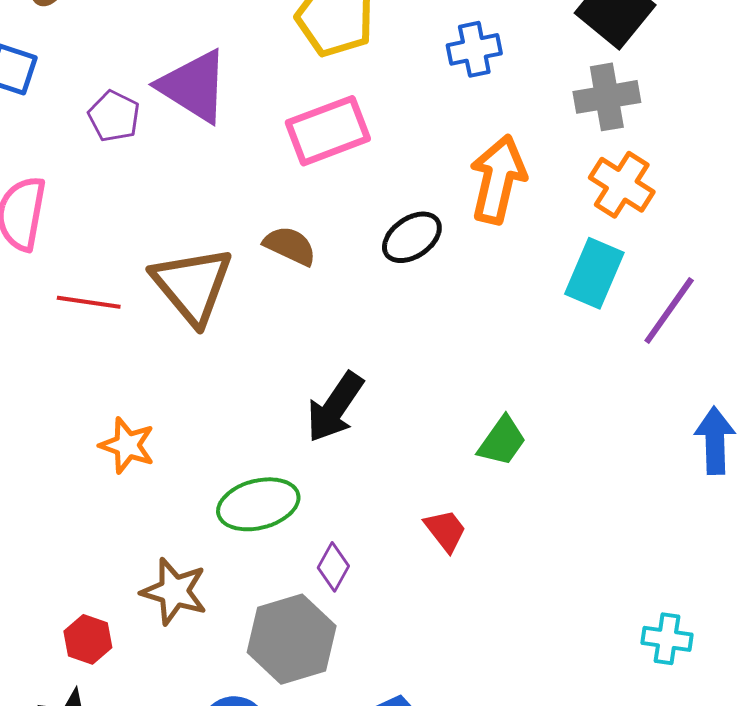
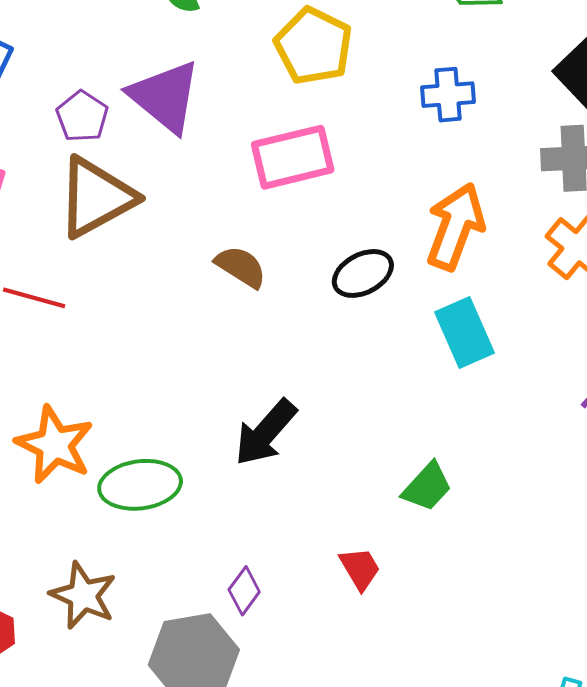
cyan rectangle: (594, 273) -> (464, 332), moved, turned -54
brown triangle: (192, 285) -> (96, 197), moved, turned 34
orange star: (127, 445) -> (55, 445), size x1.4
green ellipse: (258, 504) -> (140, 485), moved

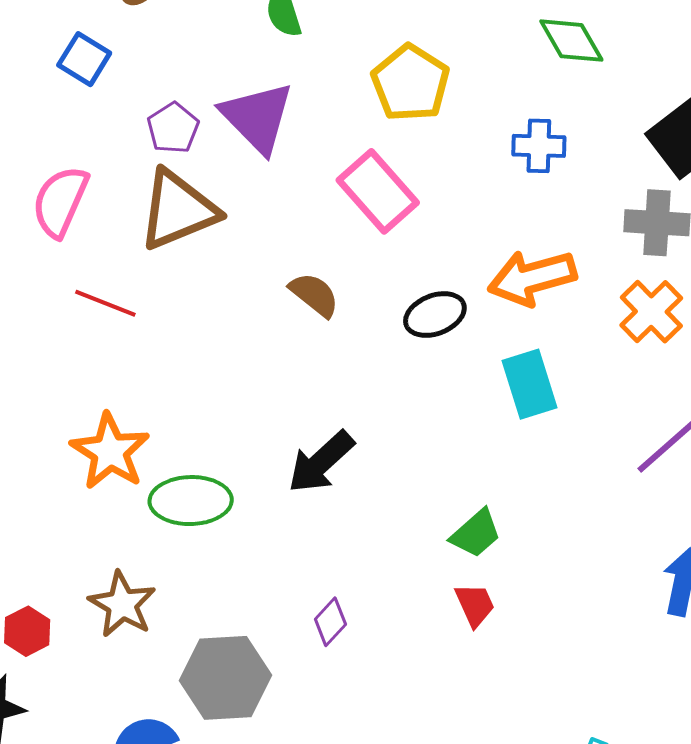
pink rectangle: (293, 157) -> (378, 191), turned 56
orange arrow: (455, 227) -> (532, 278), turned -132
red trapezoid: (360, 569) -> (475, 605), moved
purple diamond: (244, 591) -> (330, 622), moved

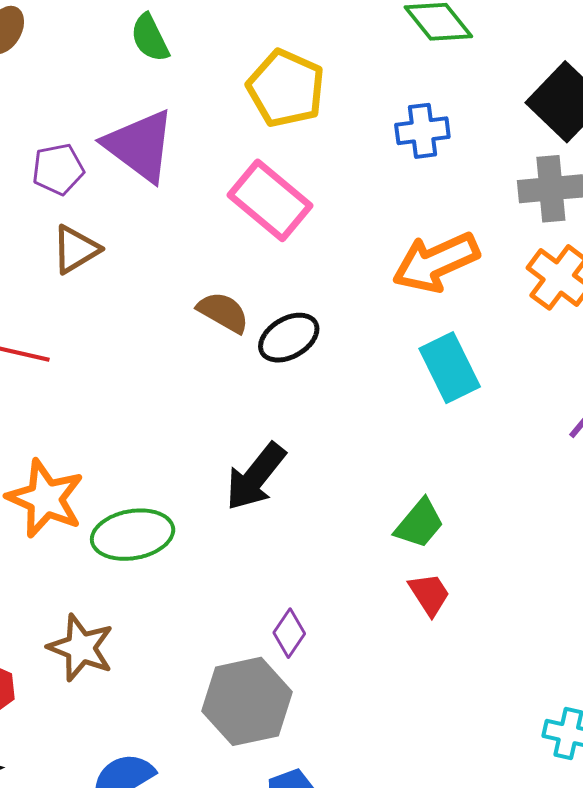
purple pentagon: (173, 128) -> (58, 169), turned 30
brown triangle: (178, 210) -> (76, 249), size x0.6
black ellipse: (435, 315) -> (289, 338), moved
gray hexagon: (226, 678) -> (247, 701), moved

